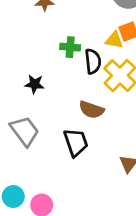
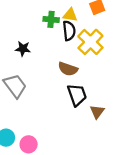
yellow triangle: (114, 40) -> (70, 15), moved
black trapezoid: (76, 142) -> (77, 95), moved

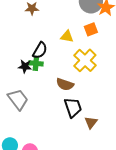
green cross: (51, 19) -> (36, 63), moved
black semicircle: (69, 31) -> (40, 50), moved, turned 36

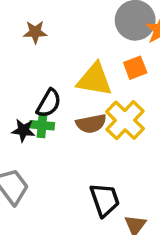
yellow triangle: (67, 36) -> (95, 80), size x1.6
brown semicircle: (65, 84) -> (91, 124), moved, turned -30

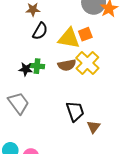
orange square: (135, 68) -> (85, 34), moved
black semicircle: (49, 103) -> (40, 31), moved

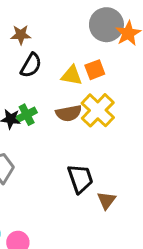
yellow triangle: (69, 38) -> (72, 75), size x0.7
green cross: (37, 66) -> (27, 115), turned -32

